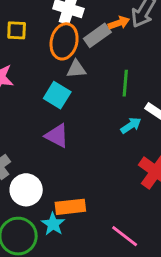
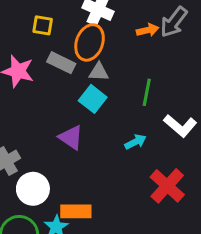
gray rectangle: (97, 35) -> (61, 63), moved, turned 55
cyan square: (57, 95) -> (93, 99), moved
cyan arrow: (131, 125) -> (136, 142), moved

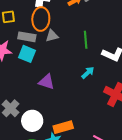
cyan square: (93, 99) -> (27, 54), moved

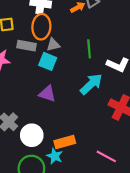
cyan square: (27, 54) -> (48, 61), moved
cyan arrow: (88, 73) -> (91, 84), size x1.6

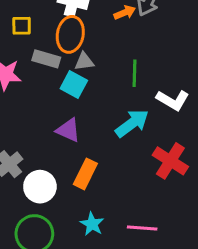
orange rectangle: (65, 142) -> (85, 174), moved, turned -54
cyan star: (55, 156) -> (92, 224), moved
pink line: (106, 156) -> (142, 228), turned -30

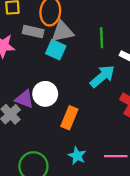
gray triangle: (84, 62) -> (62, 32), size x1.5
purple triangle: (68, 130) -> (25, 99), moved
white circle: (40, 187) -> (45, 94), moved

